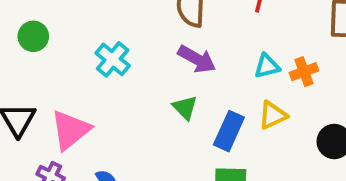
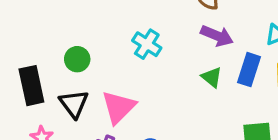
green circle: (33, 36) -> (77, 59), moved
blue rectangle: (229, 131) -> (249, 70), moved

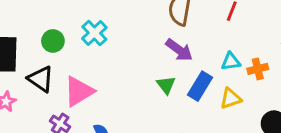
cyan cross: (147, 44) -> (94, 33), moved
black triangle: (74, 104) -> (41, 79), turned -32

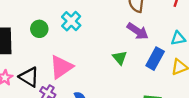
black triangle: (41, 79) -> (29, 77), moved
green triangle: (166, 85) -> (120, 58), moved

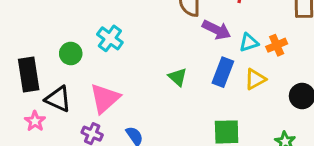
purple arrow: (138, 31) -> (217, 30), moved
black triangle: (29, 77) -> (58, 99), moved

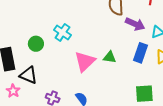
green triangle: (178, 77) -> (110, 57), turned -32
pink triangle: (105, 98) -> (85, 61), moved

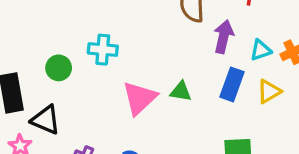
purple arrow: (135, 24) -> (224, 37), turned -102
cyan cross: (62, 32) -> (103, 50), turned -30

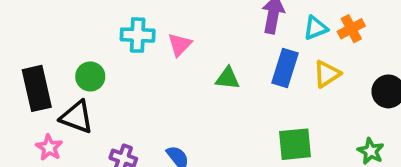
green circle: (59, 68) -> (90, 76), moved
pink triangle: (140, 98) -> (180, 45), moved, size x0.6

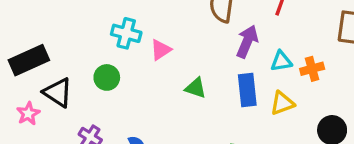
blue rectangle: (285, 68) -> (247, 90), turned -36
green circle: (90, 76) -> (107, 77), moved
black rectangle: (37, 88) -> (29, 60), turned 66

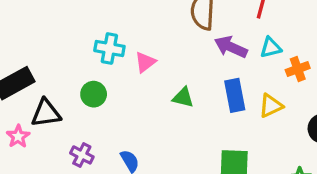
purple arrow: (247, 42) -> (231, 47), turned -84
cyan triangle: (281, 61) -> (271, 48), moved
black triangle: (58, 93) -> (46, 113), turned -36

